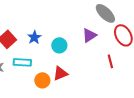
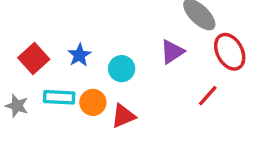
red line: (110, 61) -> (208, 96), turned 56
orange circle: (42, 80) -> (93, 102), moved

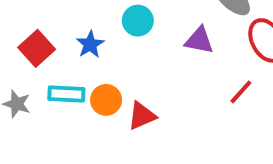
purple triangle: (172, 52) -> (199, 40), turned 44
cyan circle: (122, 69) -> (138, 21), moved

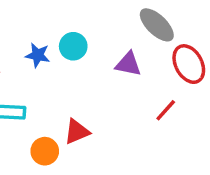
blue star: (90, 44) -> (38, 55), moved, turned -30
orange circle: (106, 100) -> (45, 151), moved

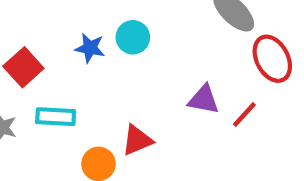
purple triangle: (128, 64) -> (204, 99), moved

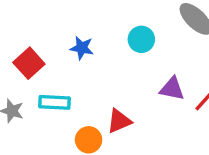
cyan circle: (133, 37) -> (141, 39), moved

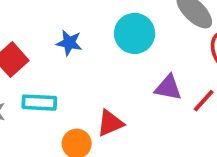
cyan circle: (141, 39) -> (135, 33), size x1.4

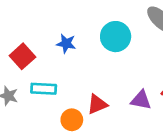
purple triangle: (168, 88) -> (141, 100), moved

